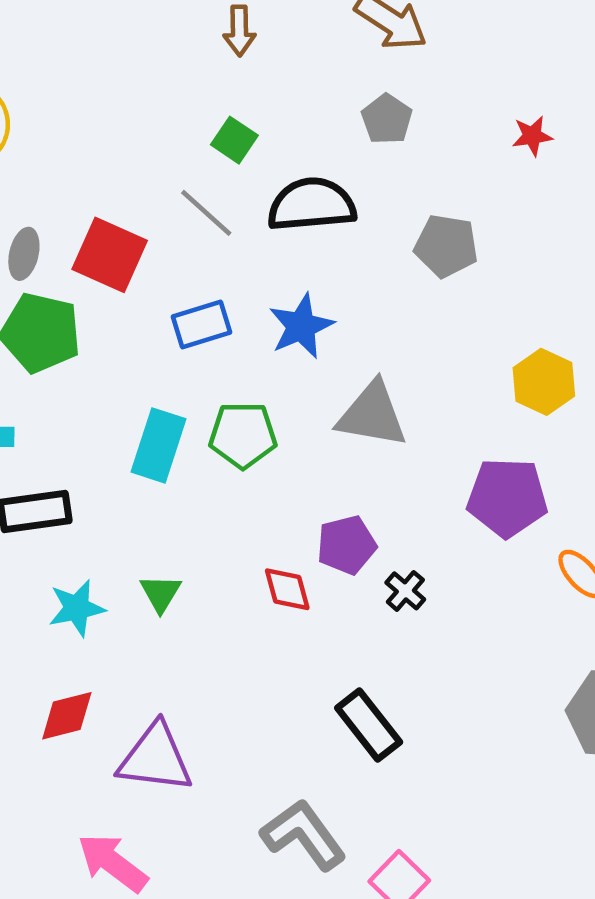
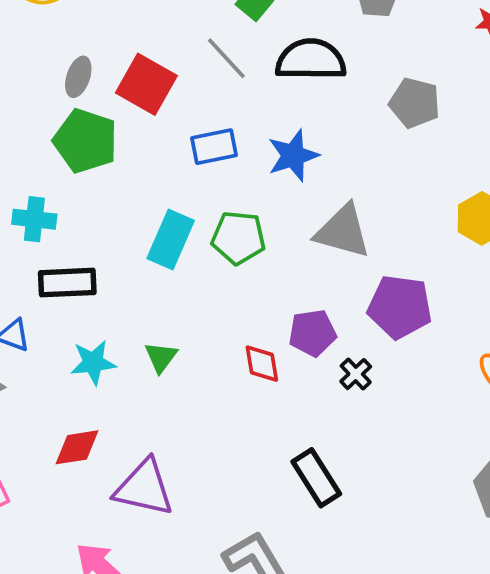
purple pentagon: (507, 497) -> (400, 307), moved

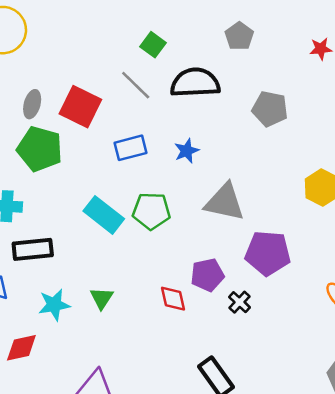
blue star: (293, 156) -> (187, 151), size x0.7
cyan rectangle: (171, 239) -> (104, 215), turned -72
red diamond: (77, 447) -> (21, 348), moved

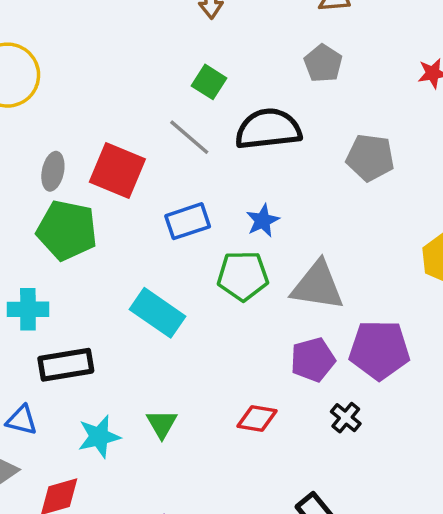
green pentagon: (151, 211) -> (243, 276), moved
purple pentagon: (207, 275) -> (313, 360), moved
red diamond: (173, 299) -> (257, 419), turned -64

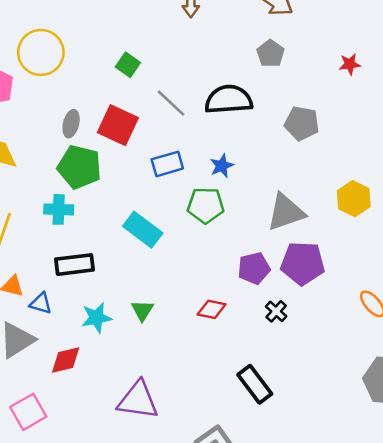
green square: (209, 82) -> (128, 65), moved
gray triangle: (318, 286) -> (286, 212), moved, turned -30
cyan cross: (28, 309) -> (59, 209), moved

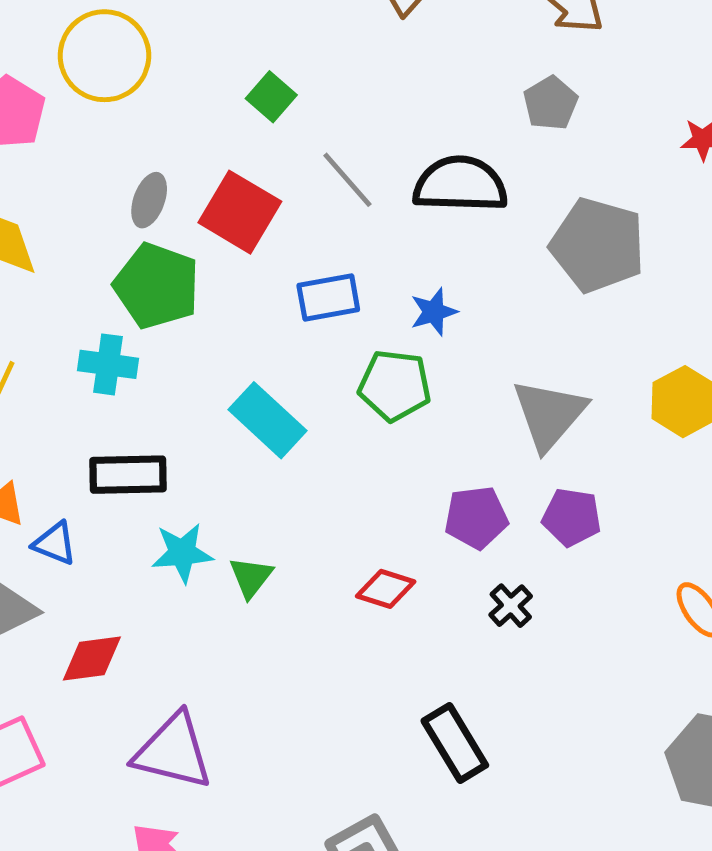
gray pentagon: (302, 123) -> (598, 245), size x1.4
gray triangle: (286, 212) -> (549, 414), turned -36
purple pentagon: (303, 263) -> (572, 517), size x0.7
cyan star: (96, 318) -> (182, 553), moved
purple triangle: (138, 400) -> (173, 751), moved

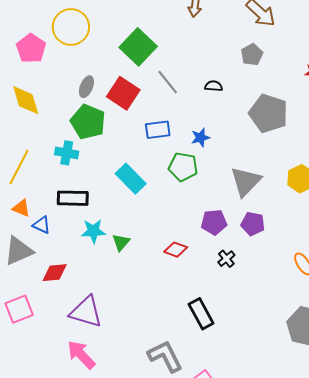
green square: (271, 97) -> (138, 47), size x1.8
black semicircle: (460, 184) -> (214, 86), size x0.5

